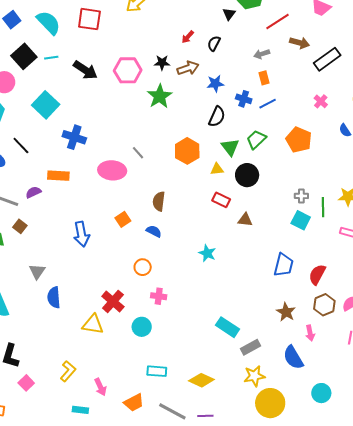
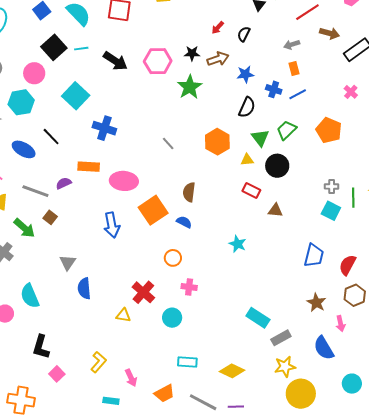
pink ellipse: (112, 170) -> (124, 181), moved
orange square: (123, 219) -> (153, 210), size x1.8
yellow triangle: (93, 324) -> (123, 315), size x0.7

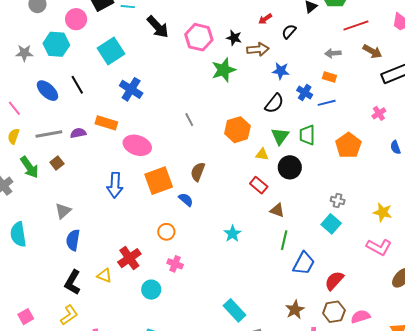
orange rectangle: (294, 68) -> (329, 77), turned -72
green trapezoid: (286, 130) -> (307, 135), turned -60
gray line: (35, 191) -> (49, 134), turned -44
green line: (353, 198) -> (284, 240), moved
black L-shape: (41, 347) -> (73, 282), moved

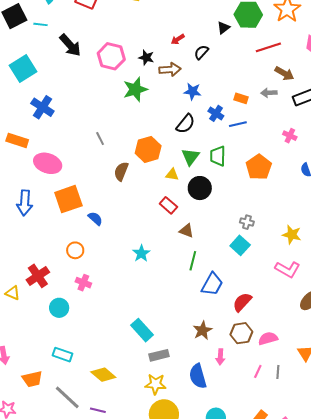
gray arrow: (333, 53) -> (269, 93), moved
pink cross: (379, 113) -> (290, 136), turned -32
brown semicircle: (198, 172) -> (121, 171), moved

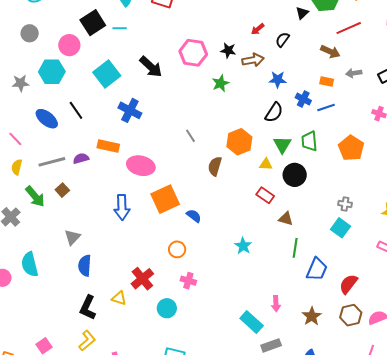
black arrow: (70, 45) -> (151, 67), moved
brown arrow: (284, 73) -> (330, 52), moved
green star: (135, 89) -> (221, 83), size x0.7
pink arrow: (220, 357) -> (276, 304), moved

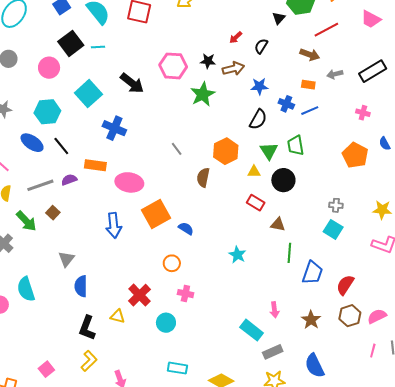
cyan hexagon: (52, 72) -> (47, 112), moved
green star: (221, 83) -> (203, 94), size x1.4
black line: (76, 110) -> (61, 146), moved
orange pentagon: (351, 148) -> (355, 155), moved

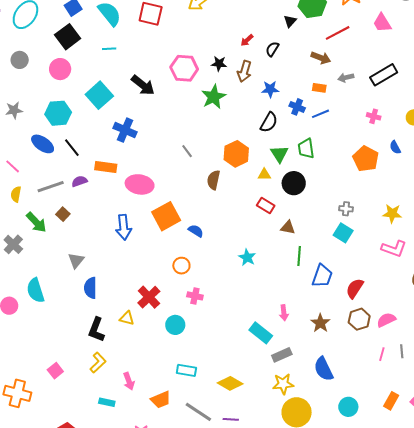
pink trapezoid: (371, 19) -> (382, 23), turned 30
black square: (71, 43) -> (68, 37), moved
brown arrow: (233, 69) -> (244, 71), turned 120

